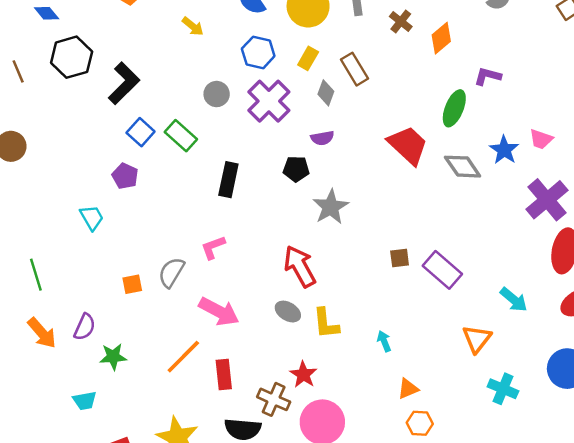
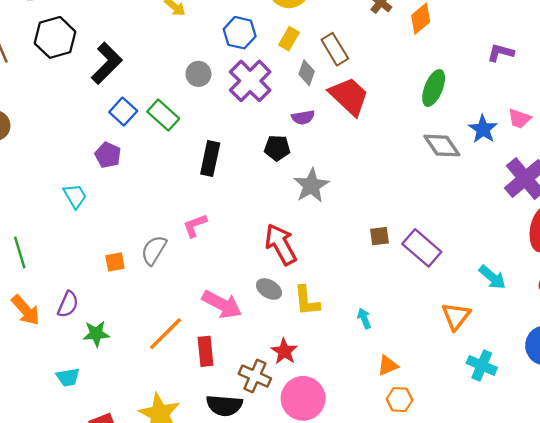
purple L-shape: (488, 76) -> (501, 53), moved
red trapezoid: (408, 145) -> (349, 96), moved
pink arrow: (219, 312) -> (222, 304), moved

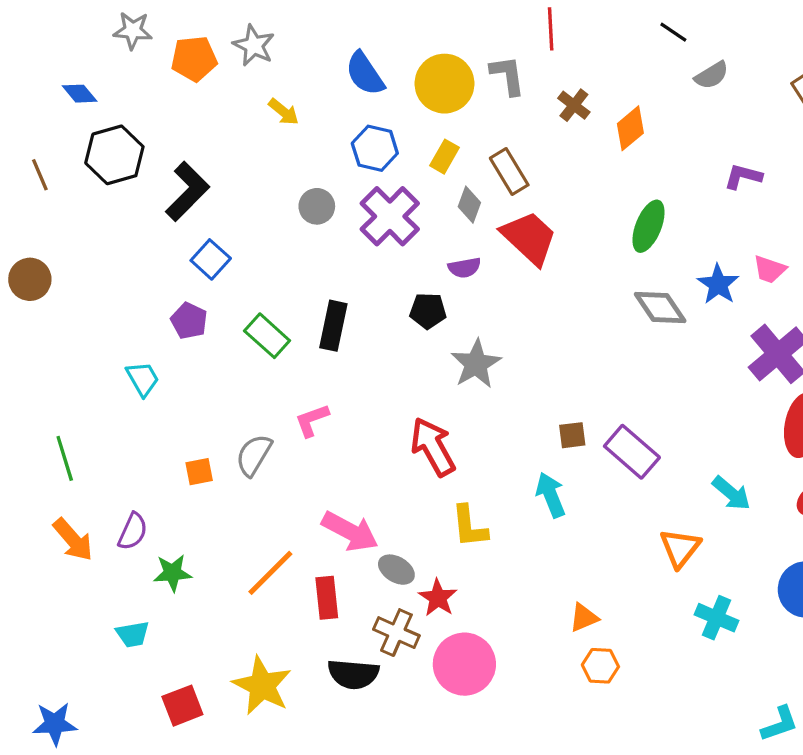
green rectangle: (163, 115) -> (267, 336), moved
gray ellipse: (269, 289) -> (396, 570), moved
cyan arrow: (364, 318) -> (551, 495), moved, size x1.5

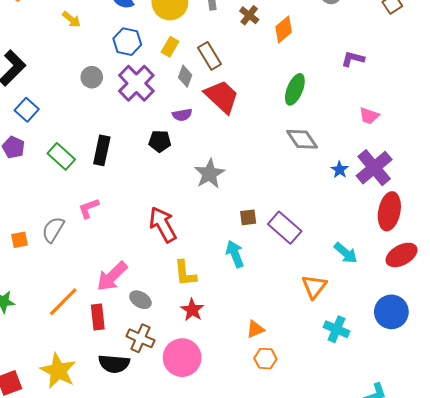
blue star: (718, 284) -> (340, 170), moved, size x0.7
gray star: (476, 364) -> (210, 174), moved
pink arrow: (350, 531) -> (112, 276), turned 108
red star: (438, 598) -> (192, 310), moved

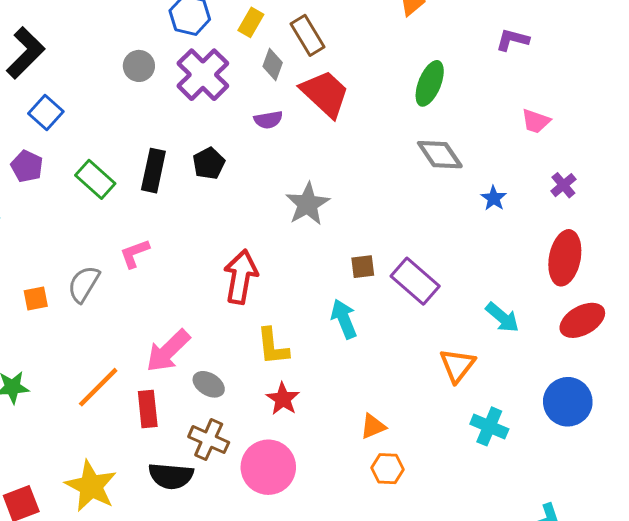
black pentagon: (160, 141) -> (209, 163), moved, turned -30
purple cross: (374, 168) -> (563, 185), moved, size x0.5
red arrow: (163, 225) -> (241, 277), turned 39

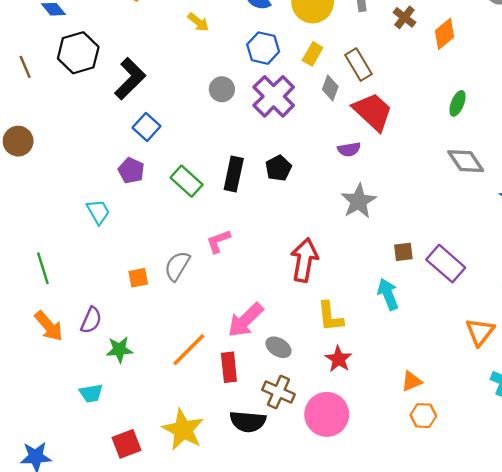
green ellipse: (430, 83) -> (457, 103), size x0.7
purple semicircle: (268, 120) -> (349, 149), moved

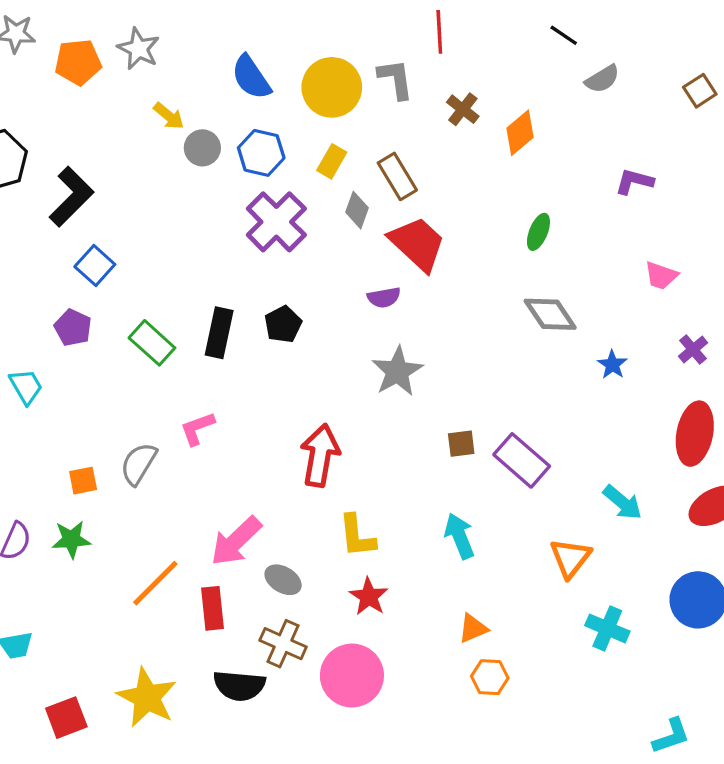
gray circle: (222, 89) -> (202, 148), moved
cyan arrow: (388, 294) -> (459, 536), moved
green star: (119, 350) -> (71, 539), moved

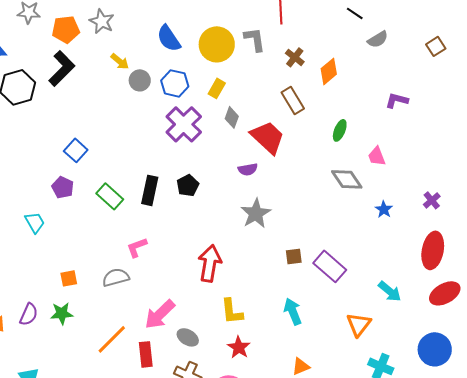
brown rectangle: (397, 176) -> (293, 100), moved
black L-shape: (71, 197) -> (62, 68), moved
pink trapezoid: (661, 276) -> (377, 156), moved, turned 50
gray semicircle: (139, 464) -> (116, 277), moved, turned 44

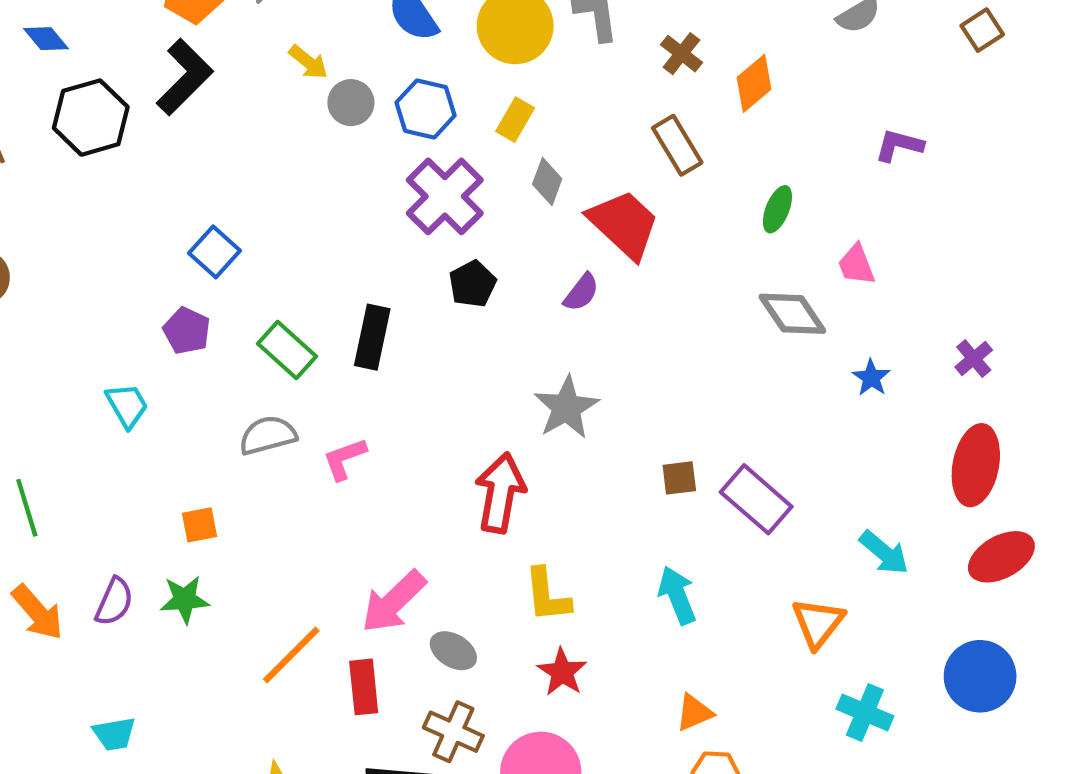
purple semicircle: (248, 169) -> (581, 292), turned -42
black pentagon: (188, 185) -> (473, 284), moved
gray star: (256, 213) -> (566, 408), moved
gray semicircle: (116, 277) -> (268, 435), moved

